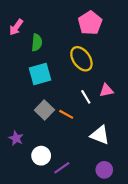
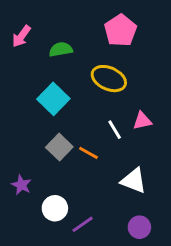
green semicircle: (37, 42) -> (61, 49), moved, turned -105
yellow ellipse: (81, 59) -> (109, 79), turned -30
cyan square: (40, 74) -> (53, 99), turned -30

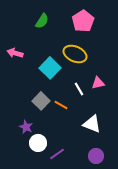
pink arrow: (21, 36) -> (15, 53), moved, turned 70
green semicircle: (61, 49) -> (42, 21), moved, turned 133
cyan square: (53, 99) -> (50, 68), moved
purple star: (21, 185) -> (26, 127), moved

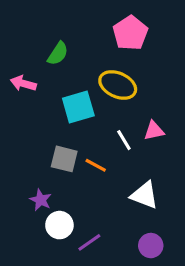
green semicircle: (42, 21) -> (58, 54), moved
cyan square: (50, 68) -> (78, 107), turned 30
gray square: (41, 101) -> (64, 159), turned -30

